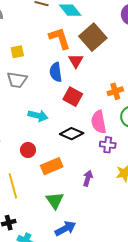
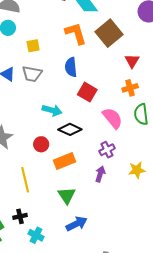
red triangle: (76, 61) -> (132, 61), moved
pink semicircle: (99, 122) -> (113, 118), turned 150
black diamond: (72, 134) -> (70, 129), moved
purple cross: (108, 145) -> (107, 150), moved, turned -35

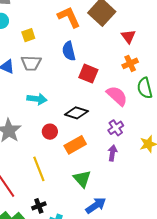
cyan arrow: (52, 110) -> (37, 99), moved

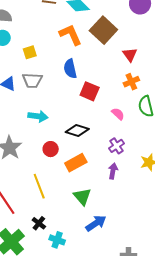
pink semicircle: (117, 96) -> (118, 114), size x0.6
black cross: (39, 206) -> (39, 223), turned -32

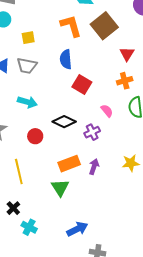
purple cross: (117, 146) -> (92, 132), moved
orange rectangle: (76, 163) -> (69, 164), moved
blue arrow: (96, 223) -> (77, 229), moved

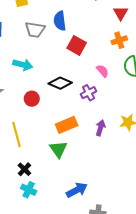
gray trapezoid: (27, 66) -> (35, 30), moved
purple arrow: (94, 167) -> (100, 128), moved
black cross: (13, 208) -> (24, 169), moved

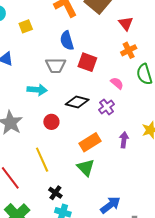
gray trapezoid: (35, 30) -> (56, 65), moved

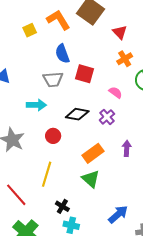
yellow square: (26, 26) -> (30, 30), moved
yellow line: (42, 160) -> (47, 174), turned 45

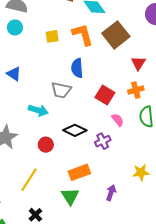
red square: (84, 74) -> (105, 95), moved
purple arrow: (127, 148) -> (111, 193), moved

